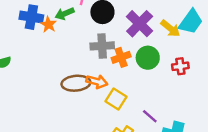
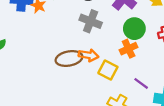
gray cross: (102, 46) -> (91, 21), turned 30
orange cross: (121, 57) -> (129, 49), moved

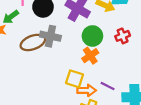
orange arrow: (88, 55) -> (87, 90), moved
brown ellipse: (69, 58) -> (33, 42), moved

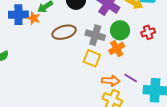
gray cross: (50, 36) -> (95, 35), moved
yellow square: (74, 79) -> (92, 58), moved

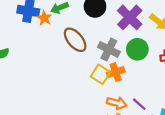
brown ellipse: (64, 32) -> (75, 40), turned 55
orange cross: (117, 48) -> (116, 72), moved

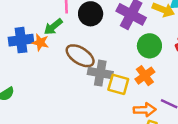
gray cross: (109, 49) -> (100, 73), moved
orange cross: (116, 72) -> (145, 76), moved

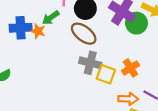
green circle: (149, 46) -> (136, 23), moved
brown ellipse: (80, 56) -> (84, 34), moved

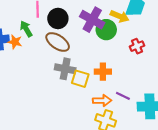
green arrow: (51, 18) -> (26, 29), turned 98
orange cross: (131, 68) -> (103, 72), turned 35

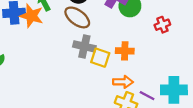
orange star: (15, 42) -> (31, 16), size x1.5
purple line: (123, 96) -> (147, 96), moved

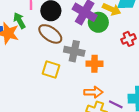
gray cross: (84, 46) -> (74, 51), moved
yellow square: (100, 58) -> (51, 70), moved

